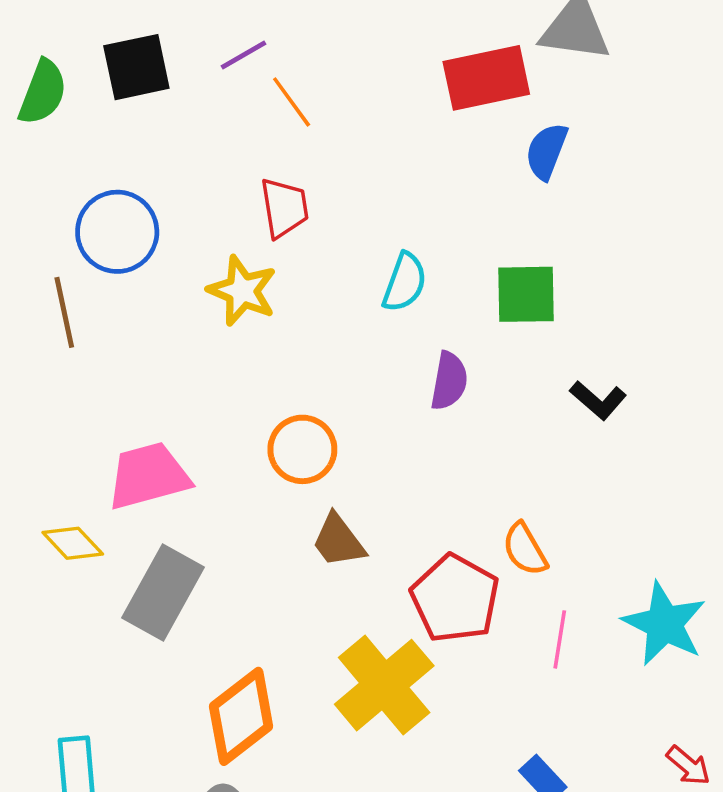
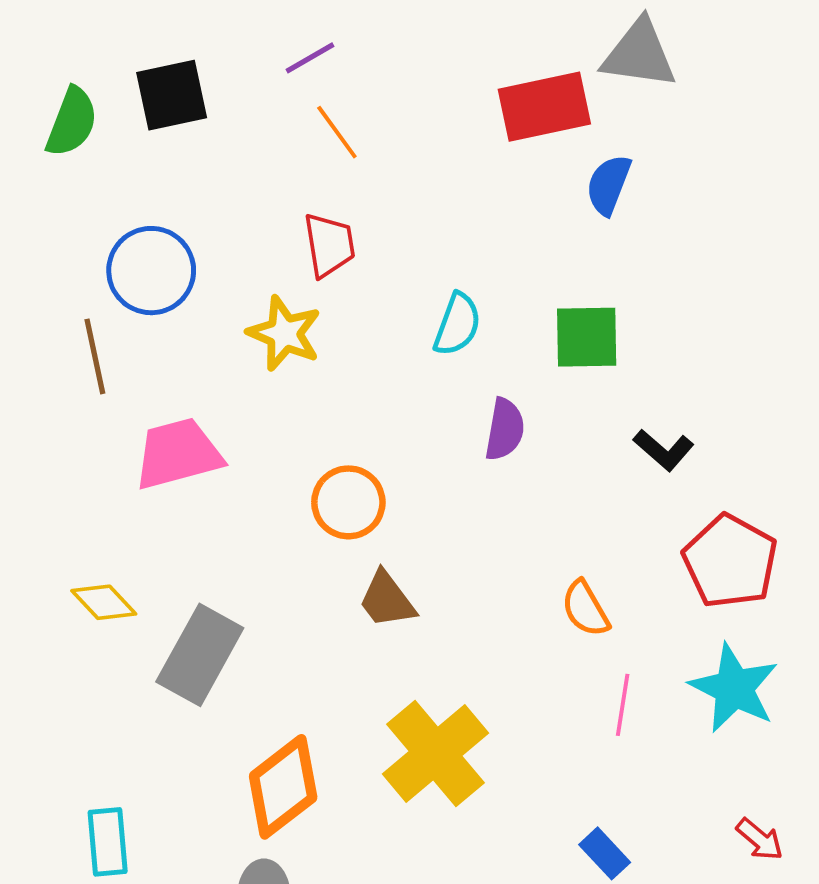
purple line: (243, 55) -> (310, 58), moved
pink trapezoid: (148, 476) -> (178, 454), moved
red pentagon: (455, 599) -> (730, 561), moved

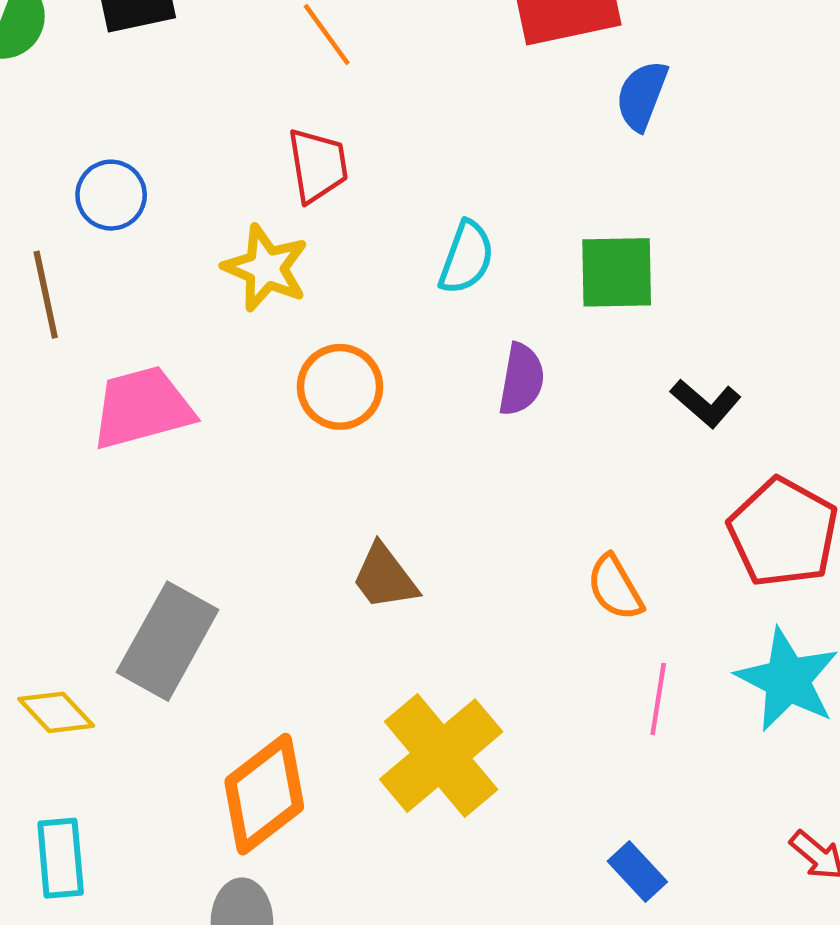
blue circle: (151, 271) -> (111, 195), size x0.7
orange circle: (348, 502) -> (340, 387), moved
yellow diamond: (104, 602) -> (56, 712), moved

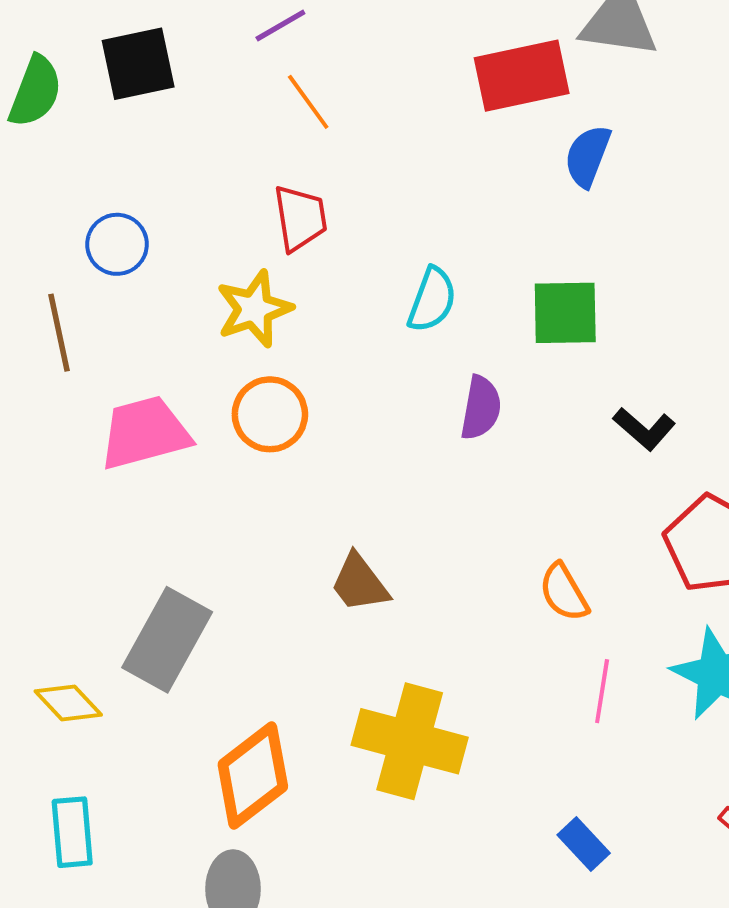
yellow star: (266, 268) -> (254, 309), turned 30
orange circle: (340, 387) -> (270, 414), moved
yellow cross: (441, 756) -> (410, 741), turned -35

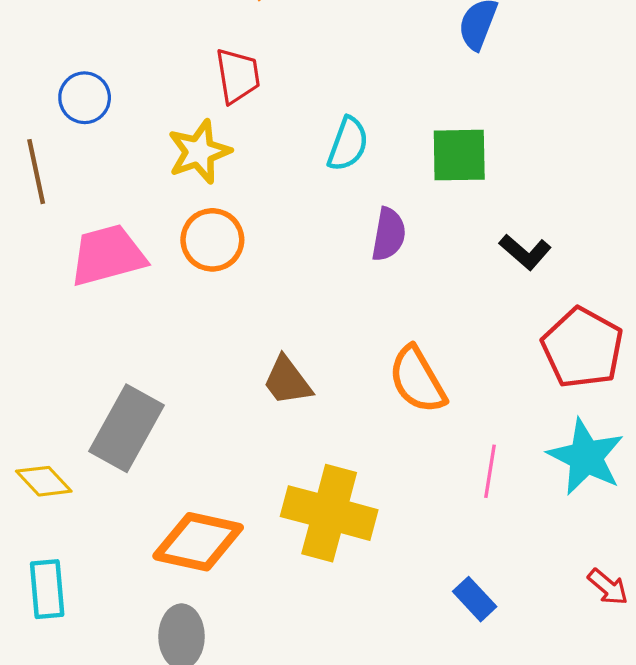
orange semicircle: (564, 592) -> (417, 380), moved, size x1.4
orange diamond: (253, 776) -> (198, 542), turned 50

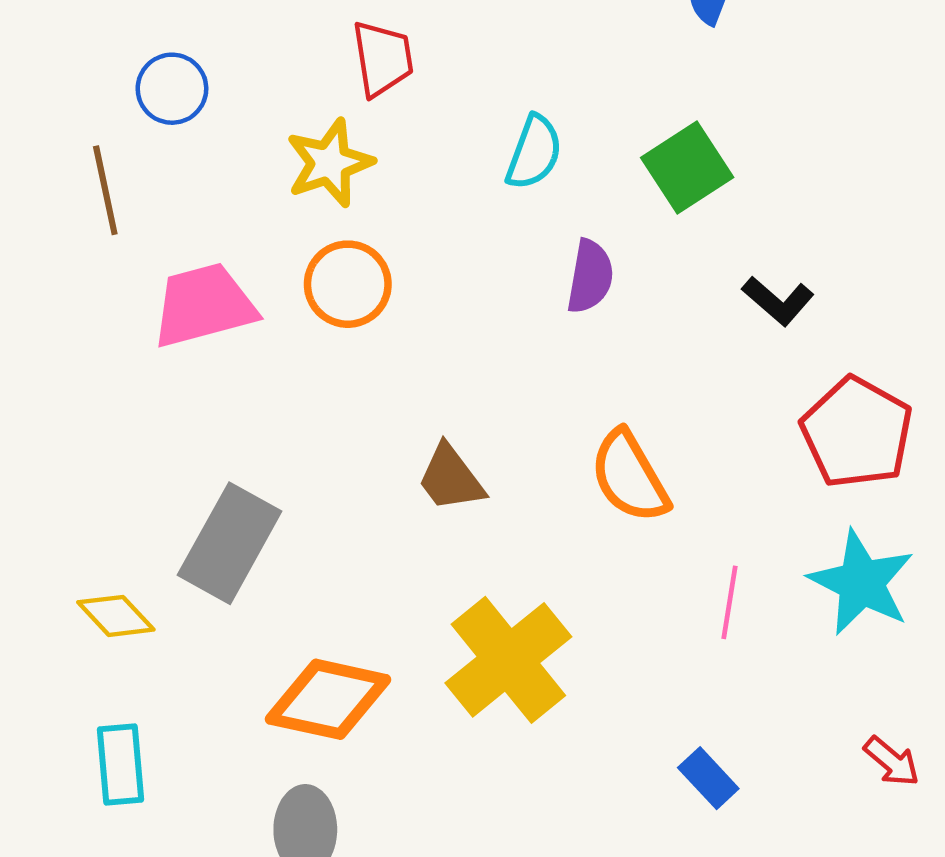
green square: (459, 155) -> (687, 167), turned -32
yellow cross: (329, 513) -> (508, 660), turned 36

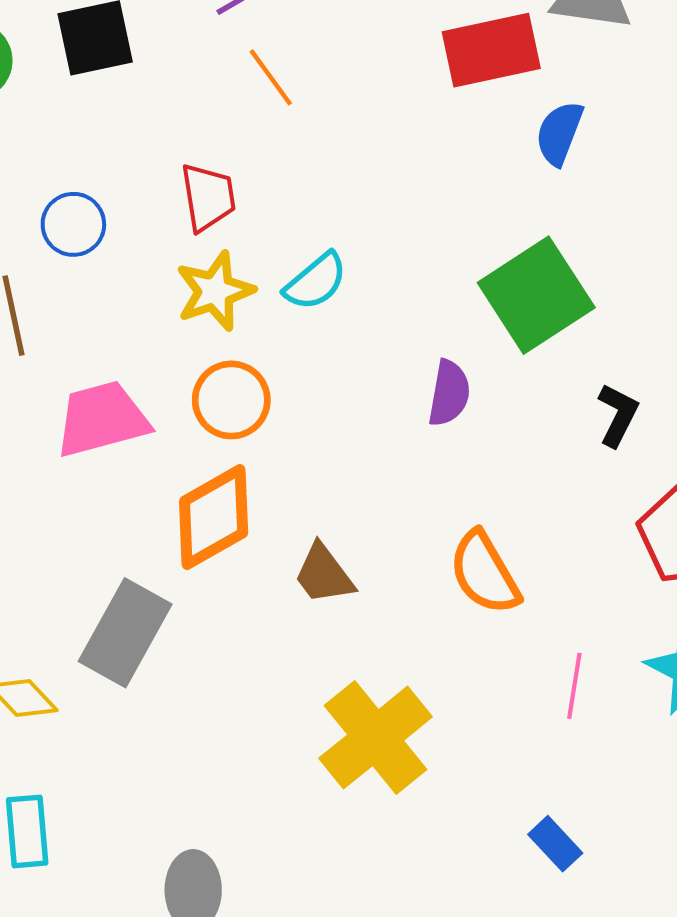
red trapezoid: (383, 58) -> (208, 197), moved
cyan semicircle: (534, 152) -> (316, 282), moved, turned 30
green square: (687, 167) -> (536, 295), size x1.4
black L-shape: (778, 301) -> (618, 415), turned -104
orange diamond: (328, 699) -> (214, 517), moved, turned -42

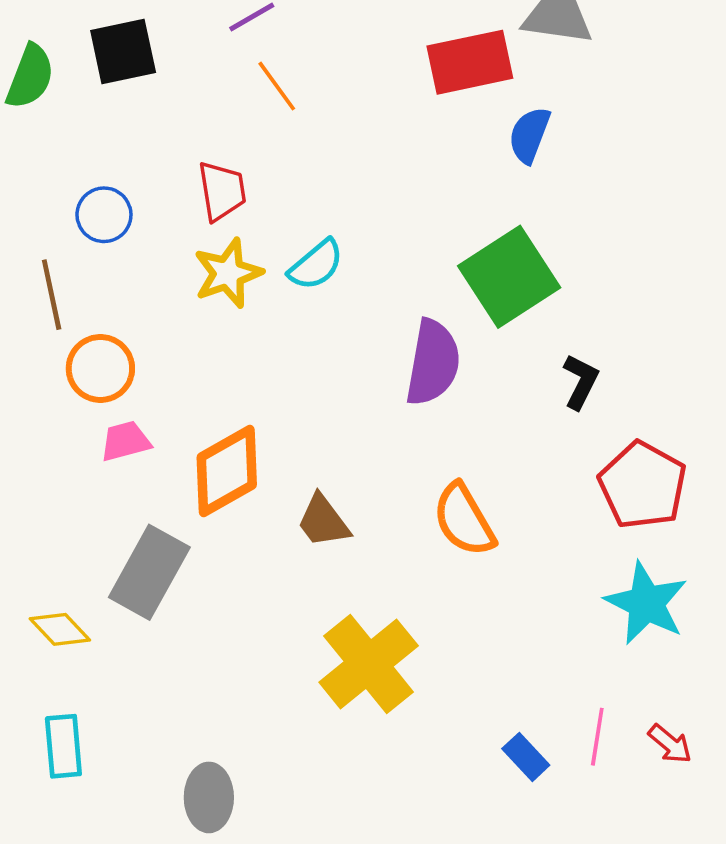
purple semicircle: (449, 393) -> (433, 363), size x1.5
orange circle: (231, 400) -> (100, 368), moved
pink trapezoid: (102, 419) -> (125, 441), moved, size x0.6
pink line: (574, 686) -> (597, 737), moved

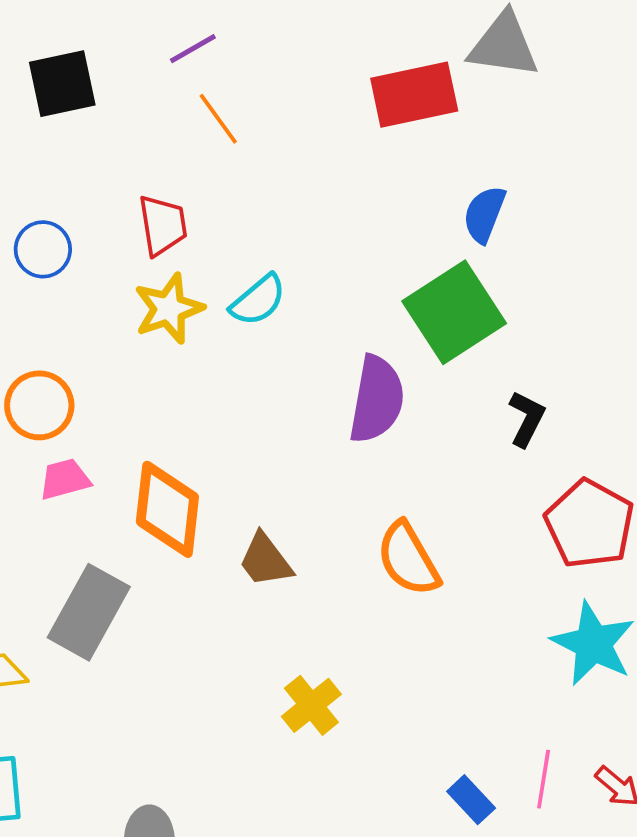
blue semicircle: (529, 135) -> (484, 214), moved
orange diamond: (227, 471) -> (167, 509), turned -54
yellow cross: (369, 664) -> (311, 705), size x0.6

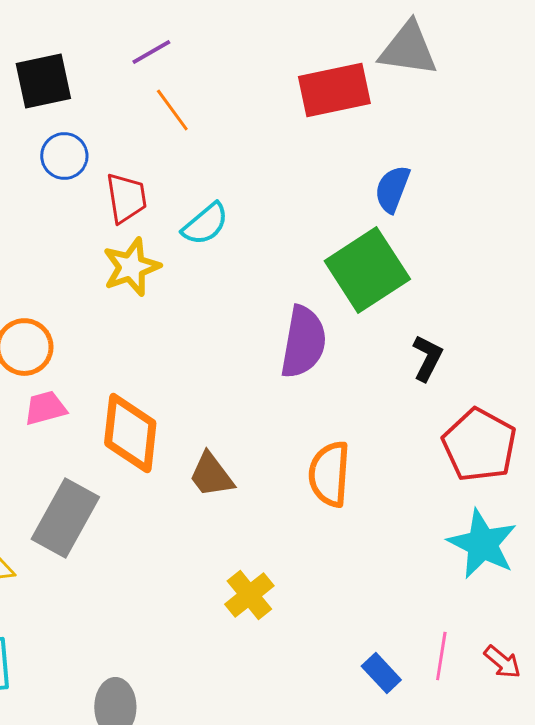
blue circle: (43, 249) -> (64, 156), moved
cyan semicircle: (258, 300) -> (205, 224), moved
orange semicircle: (408, 559) -> (329, 474), turned 34

